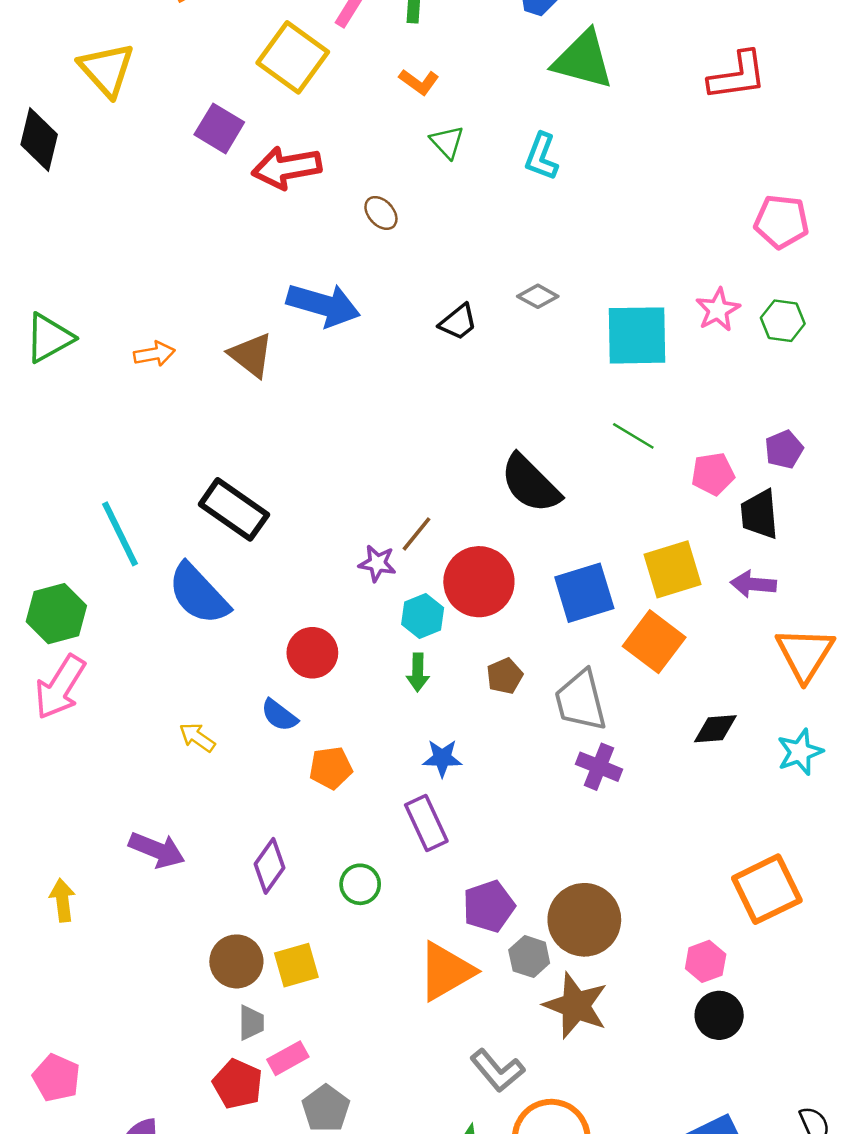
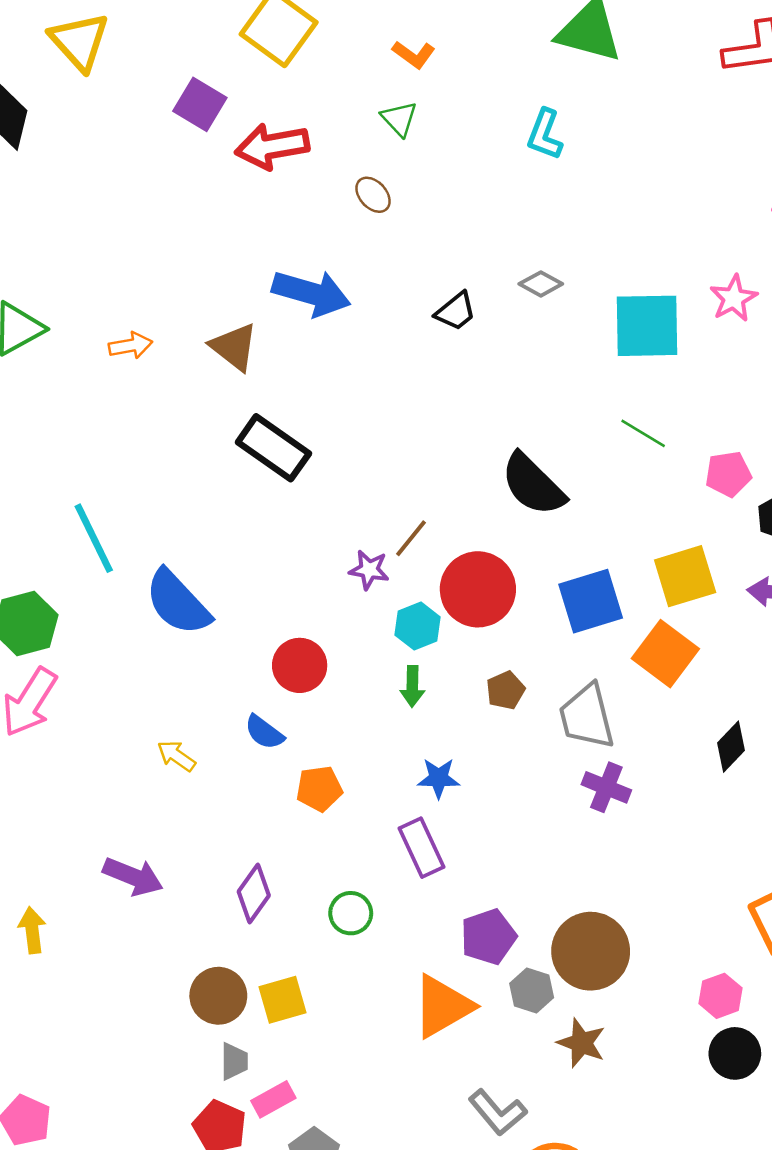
green triangle: (447, 142) -> (399, 119), moved
black rectangle: (234, 509) -> (273, 448), moved
black diamond: (715, 729) -> (731, 747), turned -42
brown star: (576, 1006) -> (581, 1043), size x0.7

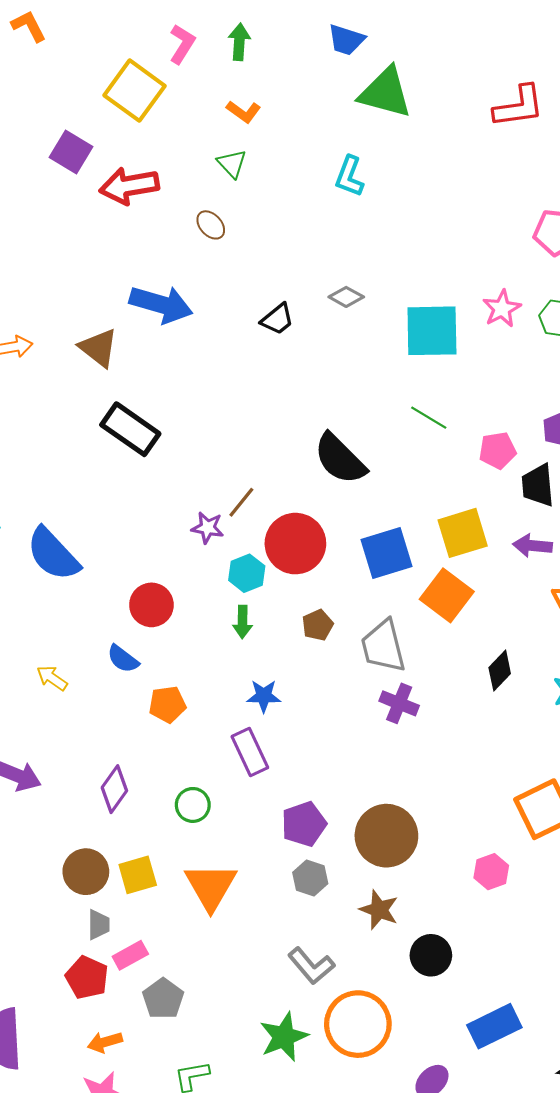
gray hexagon: (532, 991) -> (310, 878), moved
orange triangle: (443, 1006) -> (211, 886), moved, turned -30
black circle: (735, 1053) -> (431, 955), moved

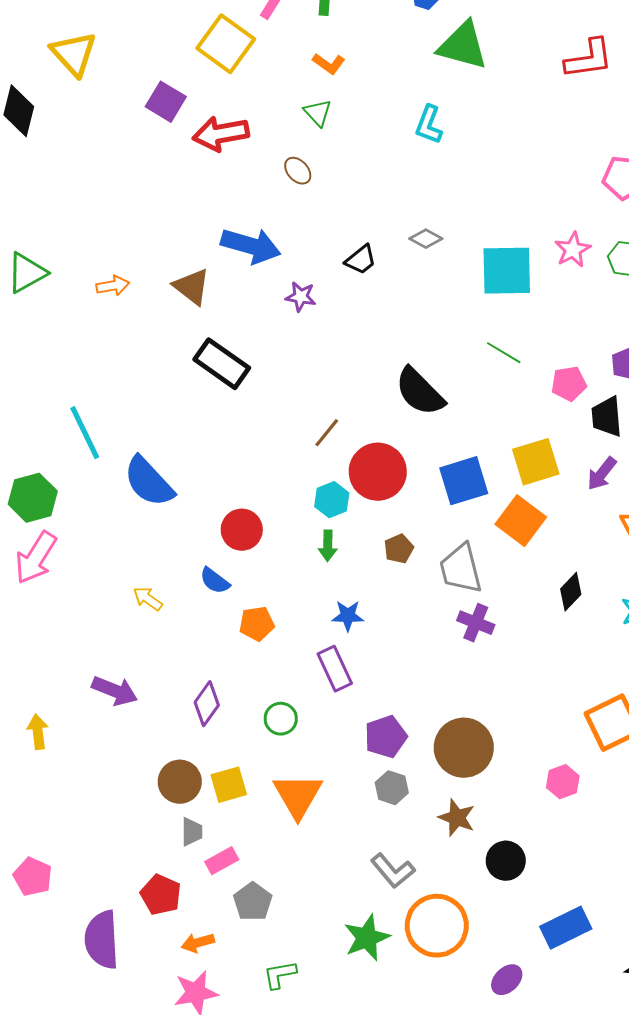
purple star: (208, 528) -> (301, 297), moved
purple arrow: (533, 546) -> (602, 474), turned -57
red pentagon: (87, 977) -> (161, 895), moved

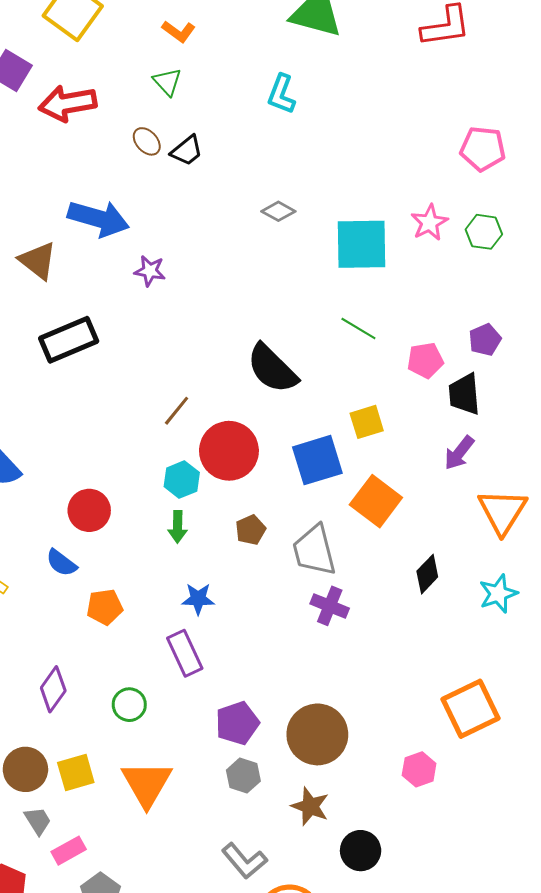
black trapezoid: (361, 260) -> (187, 151), moved
black rectangle: (222, 364) -> (69, 340), turned -58
yellow square: (536, 462) -> (367, 422), moved, size x0.7
gray trapezoid: (192, 832) -> (38, 821), turned -32

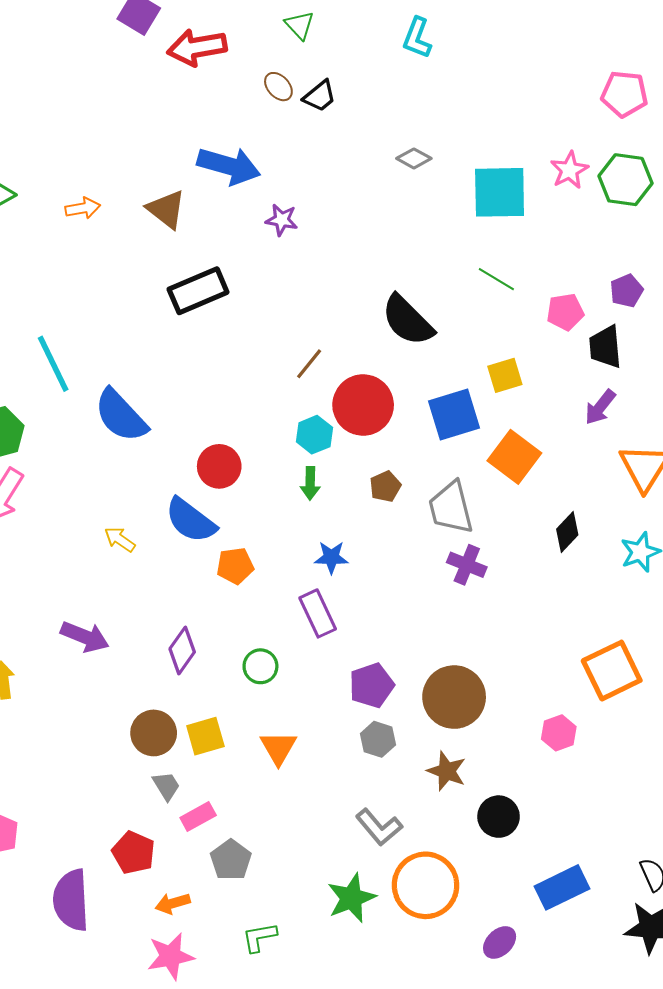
green hexagon: (484, 232) -> (625, 180), size x1.4
blue semicircle: (61, 563) -> (191, 520), size x1.6
orange triangle: (147, 784) -> (278, 748), size x0.7

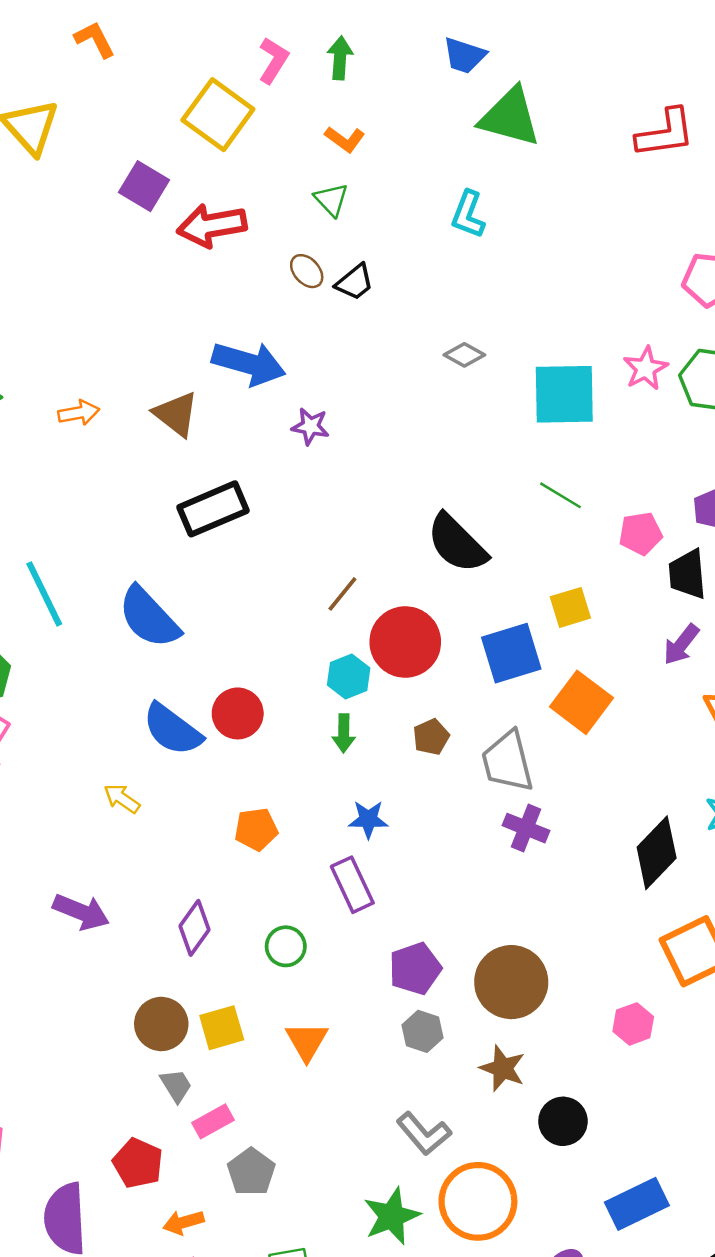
blue semicircle: (121, 416) -> (149, 617), moved
blue semicircle: (191, 520) -> (172, 729), moved
black diamond: (567, 532) -> (657, 853), moved, size x1.5

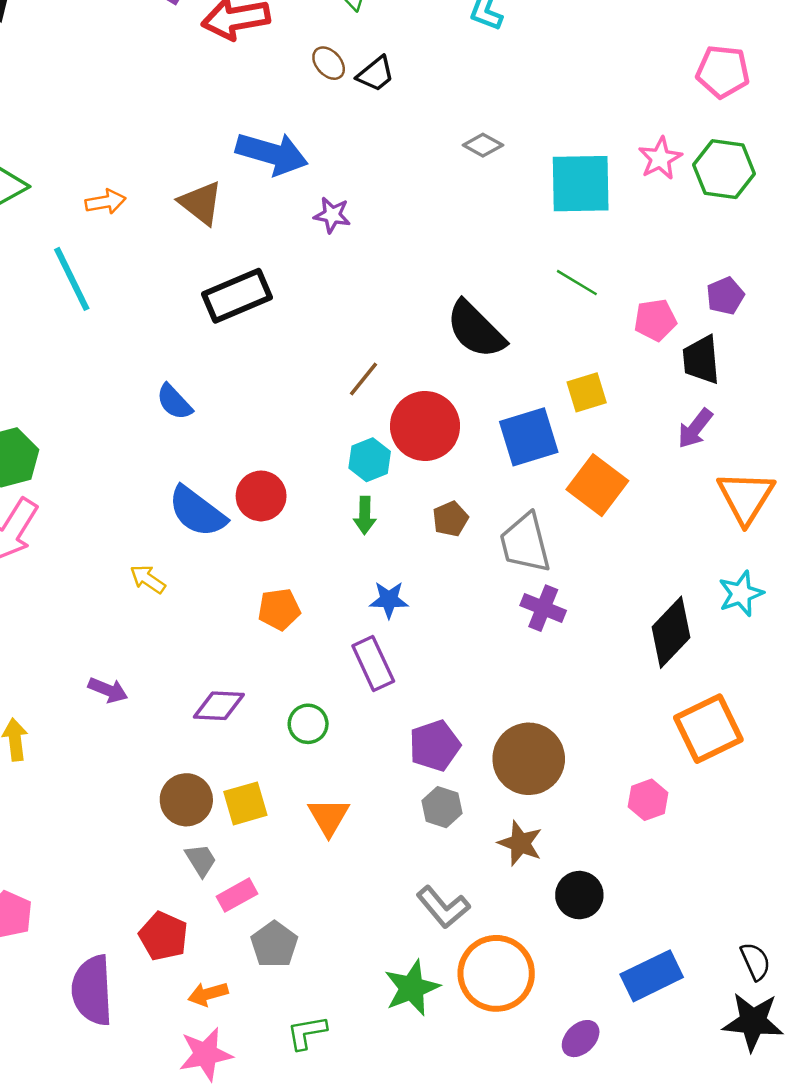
cyan line: (44, 594) -> (72, 279), moved
blue semicircle: (149, 617) -> (174, 402), size x0.6
purple arrow: (81, 912) -> (108, 690), size x0.7
purple diamond: (195, 928) -> (219, 706), turned 57

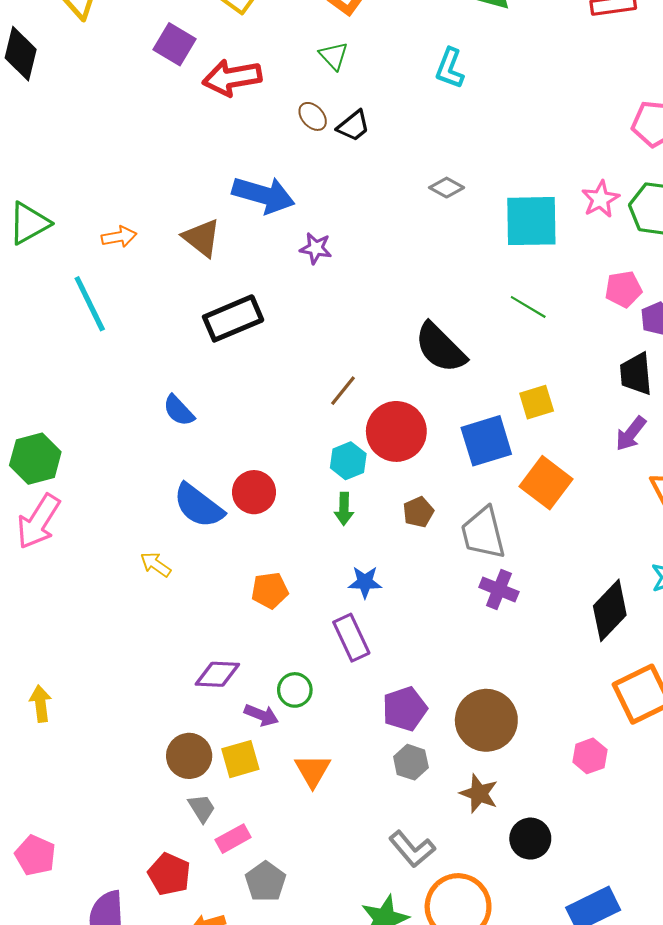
pink pentagon: (655, 320) -> (623, 289), moved
purple arrow: (108, 690) -> (261, 715), moved

